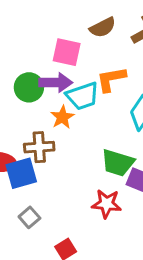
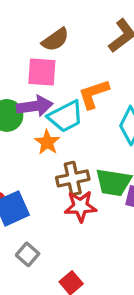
brown semicircle: (103, 27) -> (55, 40), moved
brown cross: (39, 147) -> (73, 178), moved
red star: (107, 204) -> (80, 206), moved

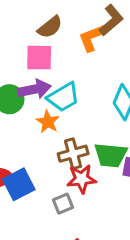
orange L-shape: (94, 94) -> (92, 37), moved
gray square: (28, 254) -> (63, 204), moved, turned 30

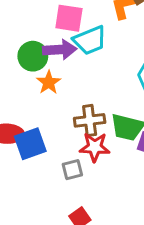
cyan trapezoid: (63, 97) -> (90, 40), moved
orange star: (48, 122) -> (49, 82), moved

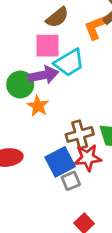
blue square: (30, 144) -> (60, 162), moved

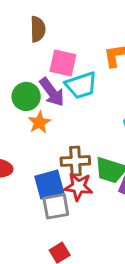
brown semicircle: (57, 17) -> (38, 29), moved, turned -65
purple arrow: (43, 75) -> (52, 92), turned 52
gray square: (71, 181) -> (56, 206), size x1.4

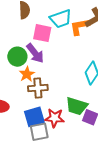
cyan trapezoid: (81, 85) -> (61, 19), moved
brown cross: (75, 161) -> (38, 88), moved

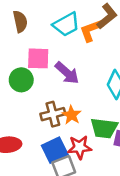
pink square: (42, 33) -> (38, 58), moved
purple arrow: (35, 53) -> (67, 73), moved
orange star: (27, 74) -> (72, 115), moved

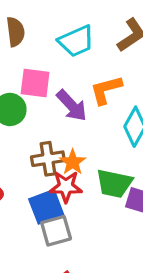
orange L-shape: (91, 30) -> (106, 90), moved
red star: (80, 147) -> (66, 187), moved

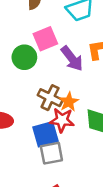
pink square: (35, 83) -> (45, 39), turned -35
brown cross: (48, 159) -> (50, 98), turned 30

